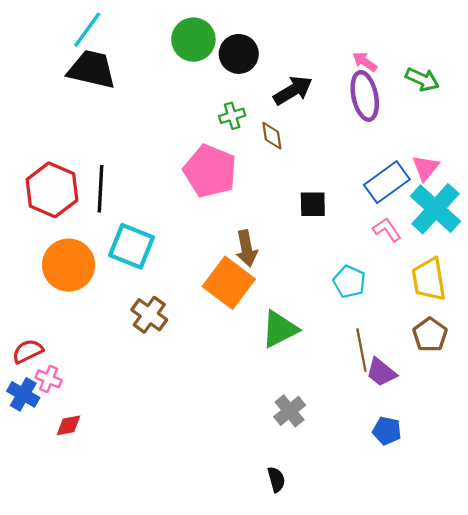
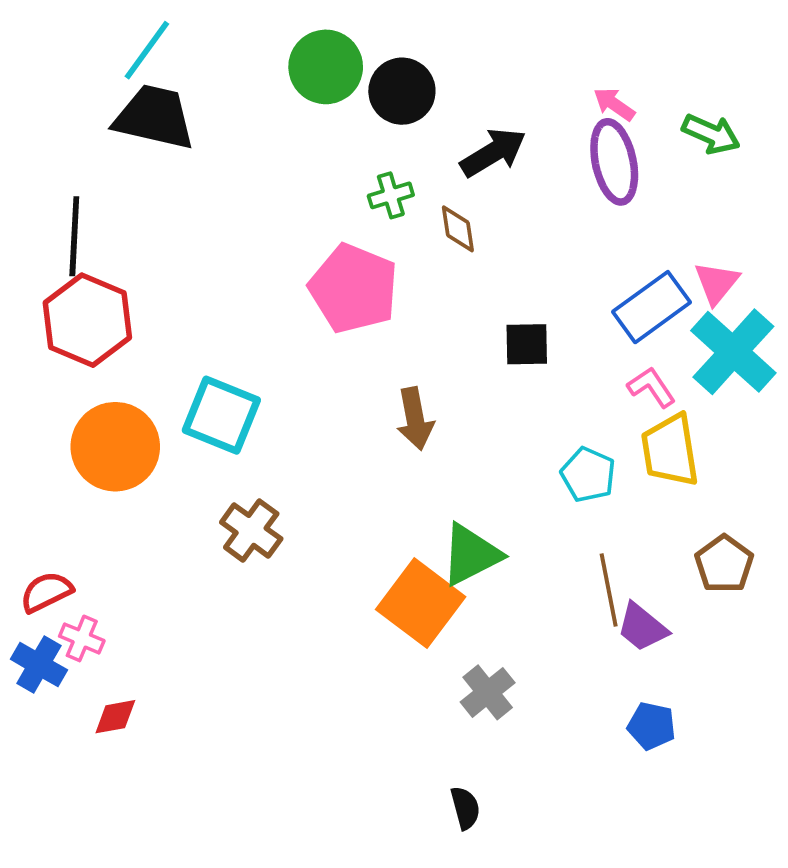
black line: (101, 189) -> (74, 236), moved
yellow trapezoid: (429, 279) -> (670, 450), moved
orange square: (229, 283) -> (421, 603), moved

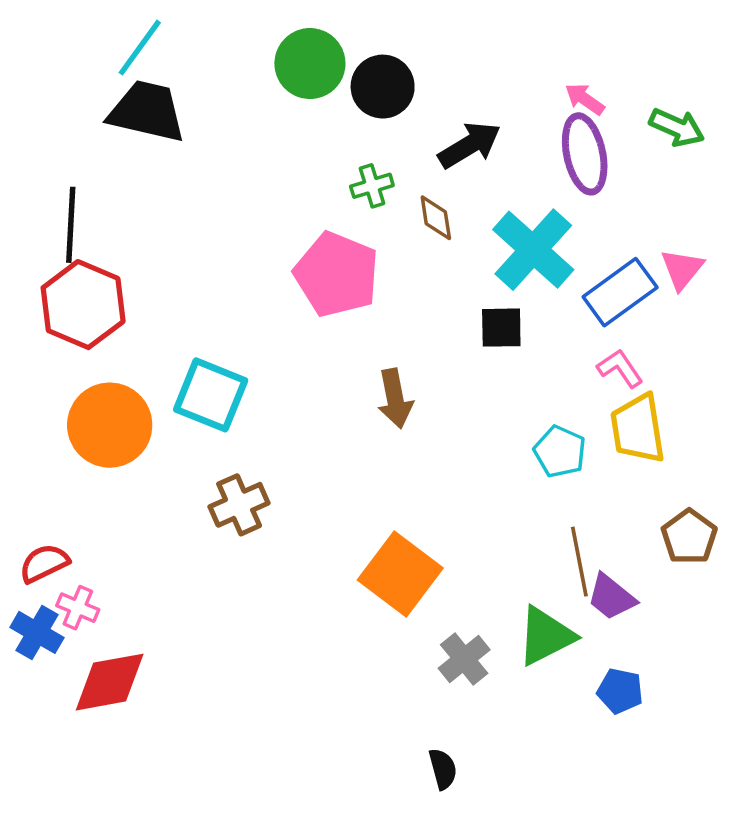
cyan cross: (733, 352) -> (533, 250), moved
brown cross: (251, 530) -> (239, 505), turned 30
green triangle: (471, 555) -> (546, 636), moved
red diamond: (115, 717) -> (110, 682), size x1.8

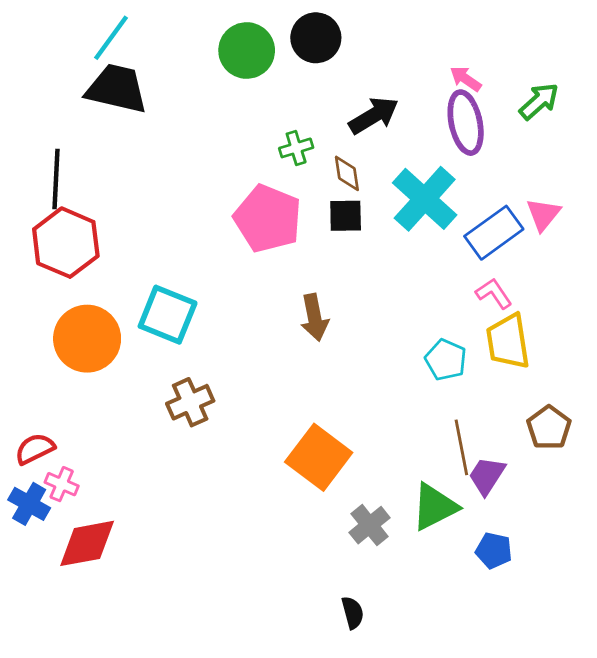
black circle: (383, 87) -> (316, 38), moved
green arrow: (677, 127) -> (539, 101), turned -66
black square: (501, 328) -> (346, 216), moved
purple trapezoid: (611, 597) -> (487, 476), turned 84

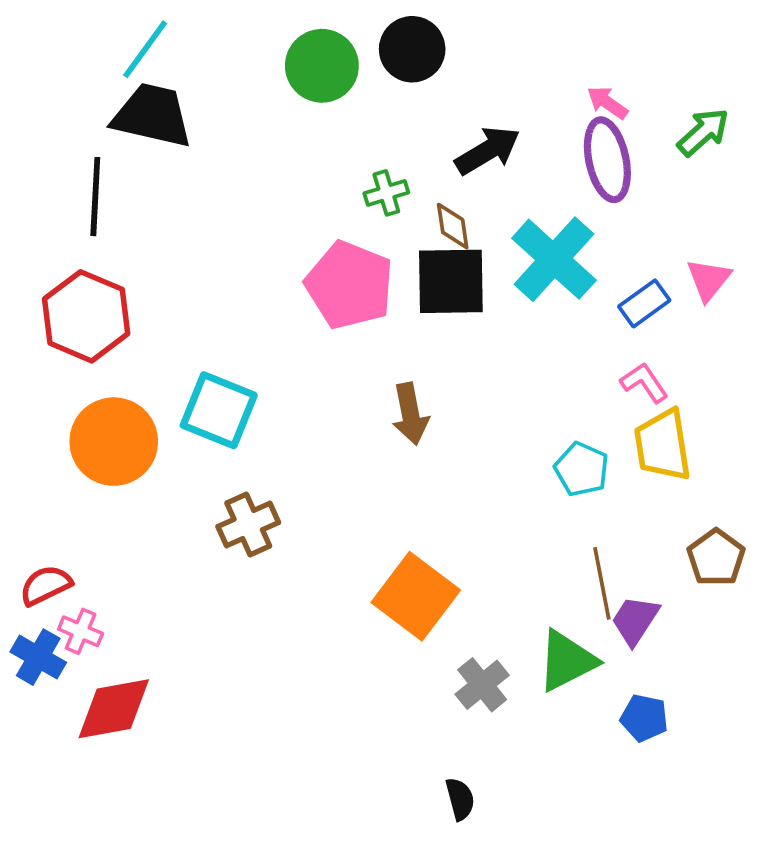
black line: (56, 179) -> (95, 197), moved
black square: (346, 216) -> (451, 281), size x1.6
blue rectangle: (494, 233) -> (644, 303), size x0.7

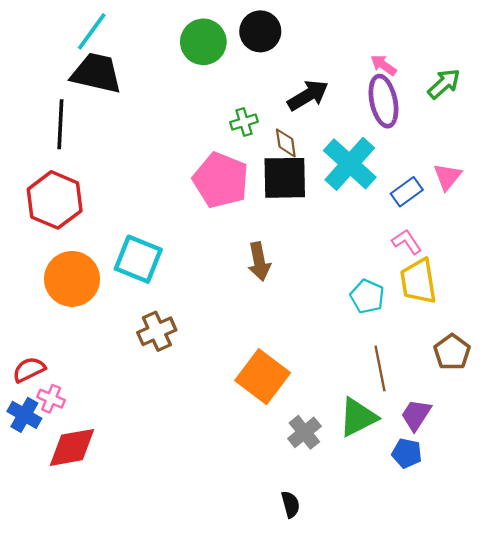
purple trapezoid: (635, 620) -> (416, 415), moved

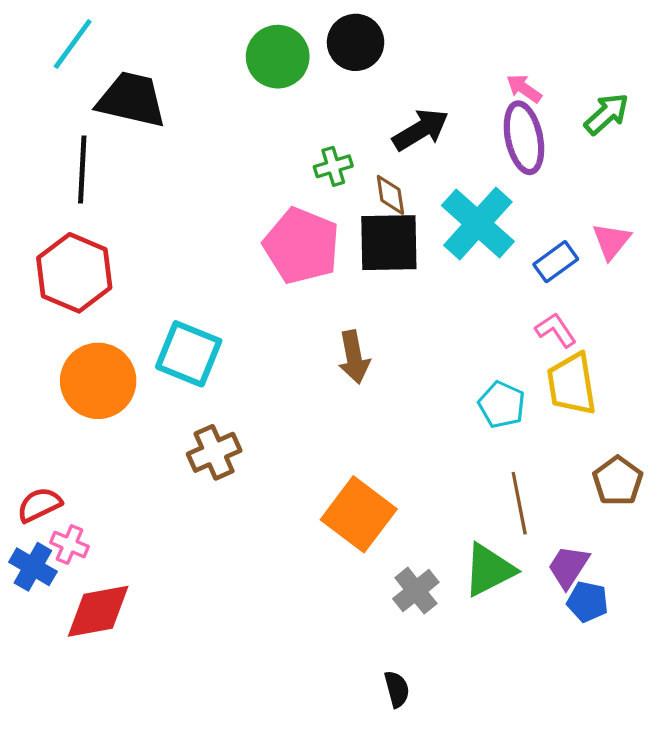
cyan line: (92, 31) -> (73, 44), moved
blue pentagon: (407, 453) -> (588, 602), moved

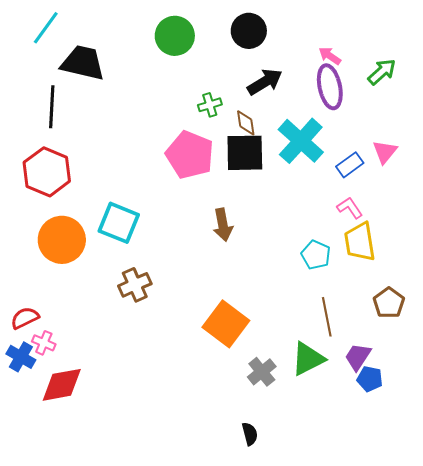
black circle: (356, 42) -> (249, 31), moved

